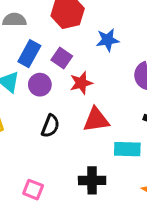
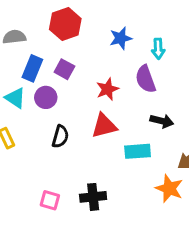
blue star: (108, 40) -> (121, 38), moved
red star: (81, 83) -> (107, 89), moved
black cross: (92, 180) -> (93, 197), moved

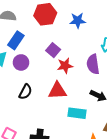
blue star: (121, 38) -> (78, 21), moved
purple square: (64, 69) -> (53, 50), moved

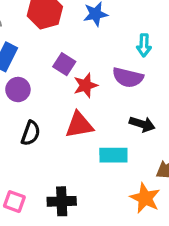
purple semicircle: (93, 64) -> (128, 77), turned -60

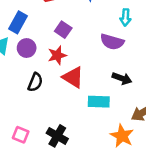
red star: (86, 85) -> (57, 55), moved
red triangle: (79, 125) -> (73, 77), turned 40
black cross: (62, 201) -> (57, 136), turned 30

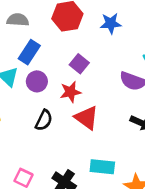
cyan rectangle: (99, 102) -> (102, 167), moved

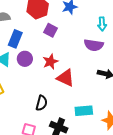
purple square: (79, 64) -> (50, 30), moved
black semicircle: (44, 120) -> (42, 103), moved

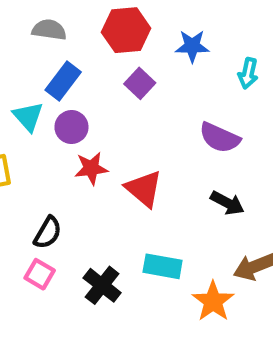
cyan arrow: (102, 24) -> (248, 73), moved
red star: (50, 62) -> (91, 168), moved
black semicircle: (42, 103) -> (48, 233), moved

